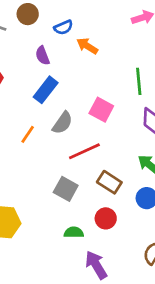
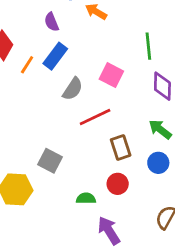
orange line: (28, 134) -> (27, 65), moved
brown rectangle: (109, 182) -> (121, 147), turned 40
gray square: (66, 189) -> (50, 161), moved

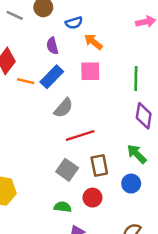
orange line: (27, 65) -> (26, 81), turned 63
pink square: (111, 75) -> (90, 71), moved, turned -35
gray square: (50, 161) -> (67, 170), moved

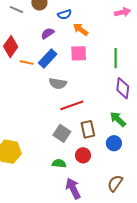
purple semicircle: (52, 46) -> (48, 33), turned 72
gray semicircle: (63, 108) -> (58, 83), turned 60

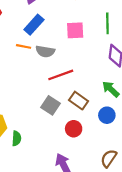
pink square: (79, 53) -> (75, 30), moved
orange line: (27, 63) -> (24, 46), moved
brown rectangle: (88, 129) -> (79, 101), turned -42
green semicircle: (59, 163) -> (16, 138), moved, turned 88

